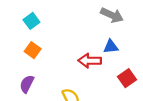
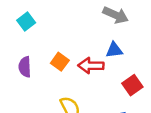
orange square: (33, 50) -> (60, 62), moved
purple semicircle: (27, 84) -> (25, 67), moved, turned -30

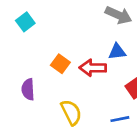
purple semicircle: (25, 67) -> (28, 89), moved

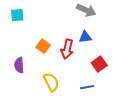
cyan square: (25, 22) -> (17, 15), turned 32
red arrow: (93, 68) -> (67, 49), turned -78

